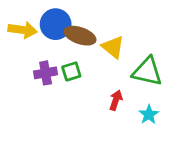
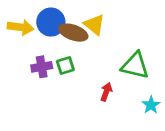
yellow triangle: (113, 47) -> (94, 25), moved
cyan star: (149, 115) -> (151, 105), moved

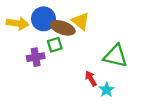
green square: (65, 65) -> (55, 45), moved
red arrow: (106, 92) -> (91, 78), turned -49
cyan star: (151, 105) -> (107, 90), moved

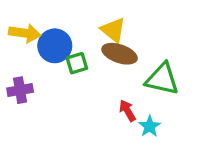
blue circle: (43, 19) -> (55, 46), moved
brown ellipse: (63, 28) -> (120, 54), moved
purple cross: (36, 57) -> (20, 90), moved

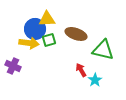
yellow triangle: (113, 30) -> (47, 19), moved, turned -42
yellow arrow: (25, 33) -> (29, 43), moved
purple cross: (20, 90) -> (13, 66), moved, turned 35

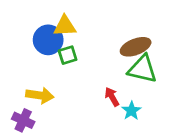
brown ellipse: (76, 34) -> (136, 47), moved, turned -40
yellow arrow: (29, 43) -> (40, 95), moved
purple cross: (13, 66) -> (23, 120), moved

